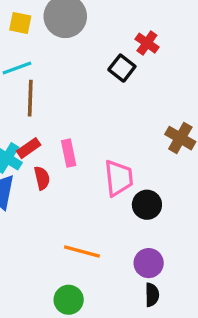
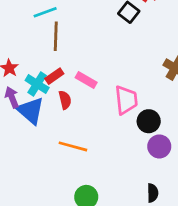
pink rectangle: (69, 153) -> (86, 80), turned -48
orange line: (82, 251) -> (73, 146), moved
purple circle: (149, 263) -> (159, 146), moved

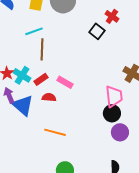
cyan cross: (37, 84) -> (22, 75), moved
red semicircle: (65, 100) -> (49, 97), turned -72
pink trapezoid: (126, 100) -> (114, 96), moved

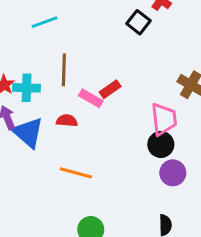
brown line: (42, 49) -> (64, 70), moved
cyan cross: (22, 75) -> (27, 88), turned -30
red rectangle: (41, 79) -> (110, 89), moved

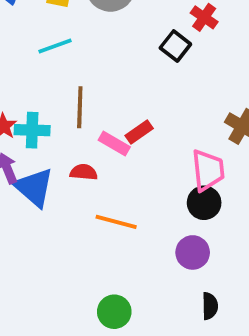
orange line: (76, 173) -> (116, 222), moved
purple circle: (173, 173) -> (193, 252), moved

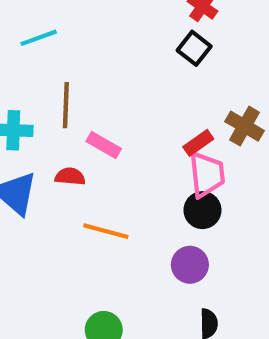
black square: (175, 46) -> (194, 48), moved
red rectangle: (139, 132) -> (198, 143), moved

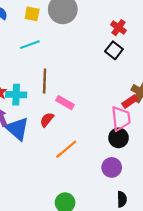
red rectangle: (198, 143) -> (130, 101), moved
red semicircle: (70, 176) -> (47, 120), turned -56
orange line: (106, 231) -> (66, 149), turned -55

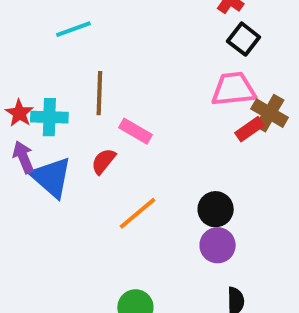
black square: (114, 50) -> (244, 39), moved
pink trapezoid: (121, 119) -> (234, 89), moved, turned -90
black circle: (118, 138) -> (216, 209), moved

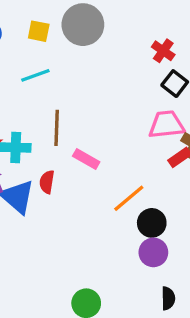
red semicircle: (103, 161) -> (47, 182), moved, turned -30
orange line: (137, 213) -> (129, 198), moved

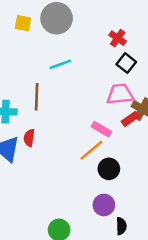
cyan line: (35, 75) -> (60, 64), moved
pink rectangle: (86, 159) -> (101, 129), moved
purple circle: (153, 252) -> (104, 205), moved

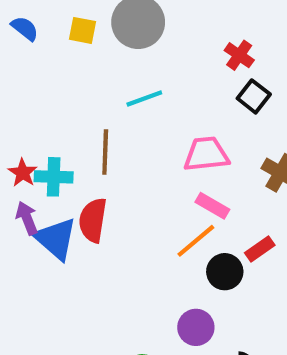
pink trapezoid: (120, 94) -> (206, 154), moved
red rectangle: (130, 119) -> (260, 249), moved
red semicircle: (29, 138) -> (93, 220), size x1.5
purple circle: (104, 205) -> (196, 327), moved

